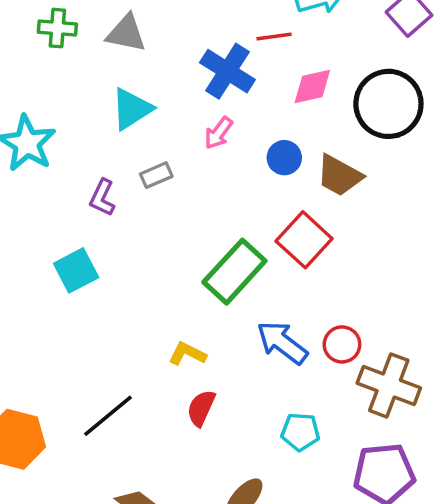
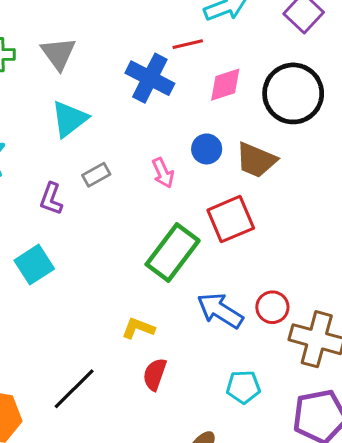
gray triangle: (126, 33) -> (58, 54), turned 48
pink arrow: (219, 133) -> (163, 173), moved, turned -56
red square: (304, 240) -> (231, 219), turned 30

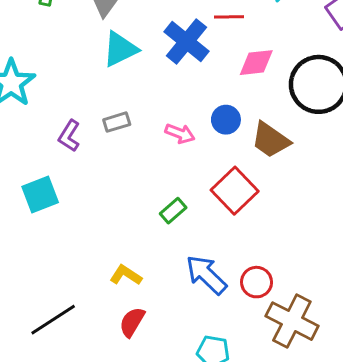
cyan triangle: (69, 119) -> (120, 49), moved
pink arrow: (163, 173) -> (180, 134), turned -56
red square: (231, 219) -> (235, 191), turned -33
green rectangle: (173, 253) -> (173, 211), size x0.5

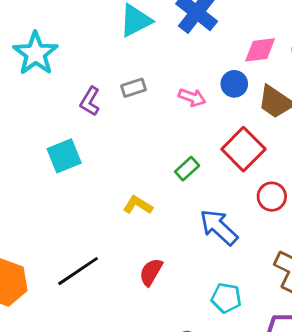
pink diamond: (256, 63) -> (260, 50), moved
yellow L-shape: (126, 275) -> (138, 205), moved
red circle: (257, 282) -> (272, 197), moved

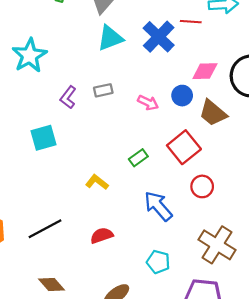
red semicircle: (151, 272) -> (102, 235), turned 35

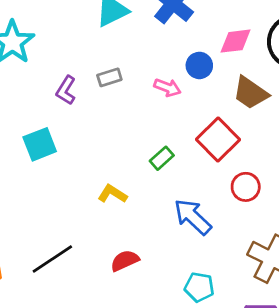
blue circle: (182, 96) -> (199, 65), moved

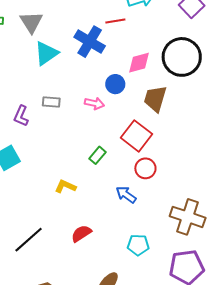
gray rectangle: (109, 77) -> (51, 102), turned 30
brown trapezoid: (250, 93) -> (155, 99), turned 80
red circle: (246, 187) -> (145, 168), moved
blue arrow: (193, 217) -> (126, 195), size x0.7

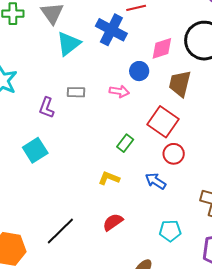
yellow L-shape: (65, 186) -> (109, 178), moved

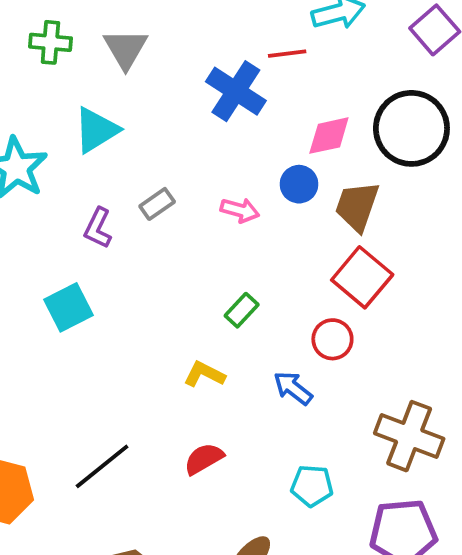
cyan triangle: (69, 44) -> (96, 130), moved
blue circle: (139, 71) -> (299, 184), moved
gray rectangle: (76, 92) -> (157, 204), turned -42
red square: (163, 122) -> (362, 277), moved

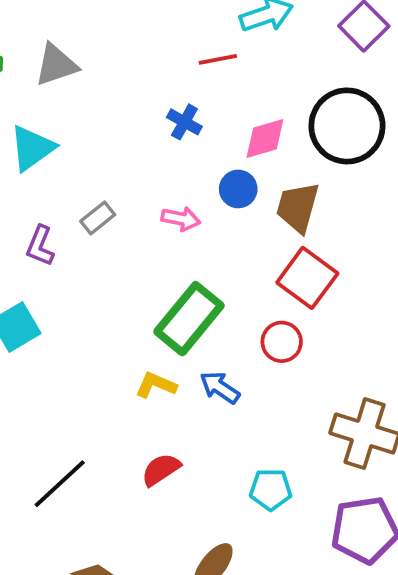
gray triangle: (126, 49) -> (56, 65), turned 45
blue cross: (236, 91) -> (184, 122), moved, size x0.6
green rectangle: (242, 310) -> (189, 319), size x2.0
blue arrow: (293, 388) -> (220, 387), moved

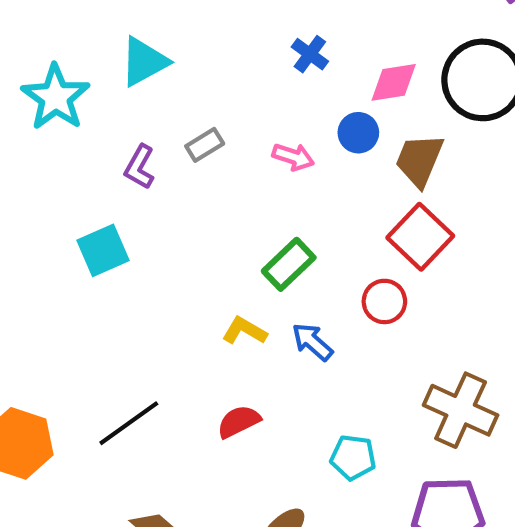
green rectangle: (189, 319) -> (289, 264), size x0.7

